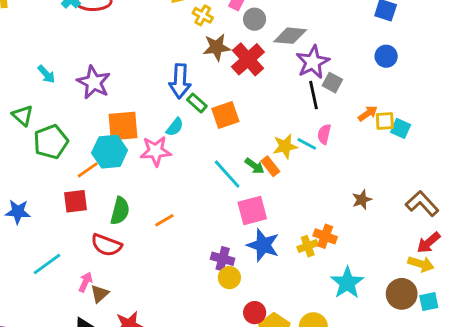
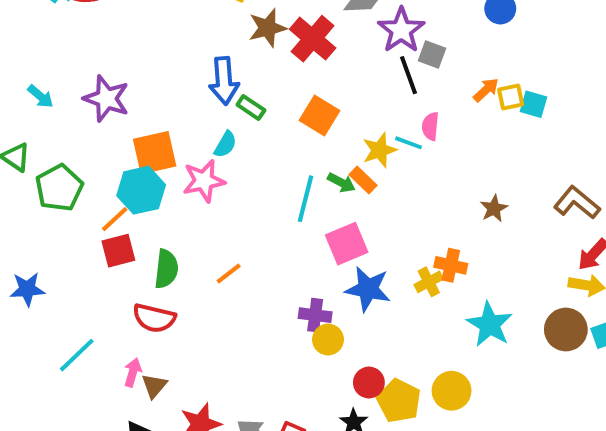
orange square: (225, 115) -> (320, 115), moved, turned -32
cyan line: (227, 174) -> (305, 199), turned 64
red square: (76, 201) -> (118, 251), moved

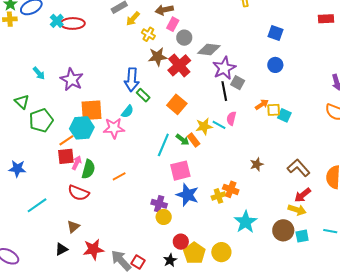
pink arrow: (133, 372) -> (77, 163), moved

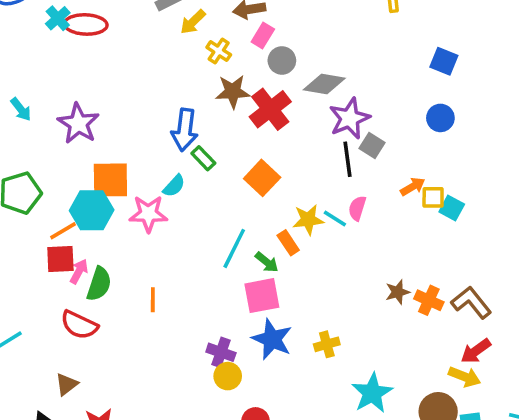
green arrow: (183, 140) -> (267, 262), moved
orange line: (119, 176) -> (153, 300), turned -64
orange cross: (231, 189) -> (429, 300), moved

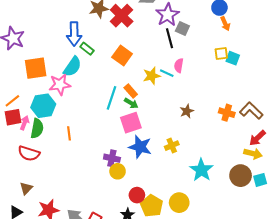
cyan semicircle: (174, 186) -> (72, 67), size x1.5
orange arrow: (413, 187) -> (225, 24), moved, turned 104
cyan hexagon: (92, 210) -> (43, 106), moved
orange rectangle: (288, 243) -> (131, 91), moved
brown star: (398, 292) -> (187, 111), moved

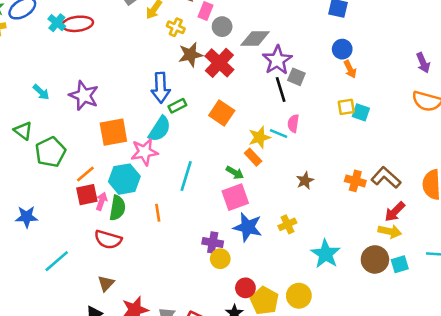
green rectangle: (87, 49) -> (177, 106), turned -64
orange rectangle: (131, 91) -> (253, 157), moved
cyan line: (112, 98) -> (186, 176), moved

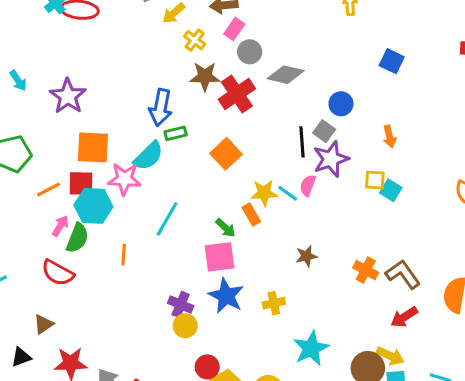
blue circle: (342, 49) -> (341, 104), moved
purple star: (277, 60) -> (331, 159), moved
red square: (87, 195) -> (81, 183), moved
yellow arrow: (390, 231) -> (390, 356), moved

